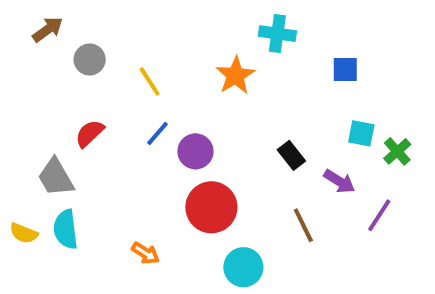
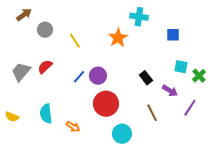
blue line: (158, 133) -> (79, 77), moved
gray trapezoid: (56, 177) -> (21, 72), moved, turned 70
cyan semicircle: (66, 229) -> (46, 114), moved

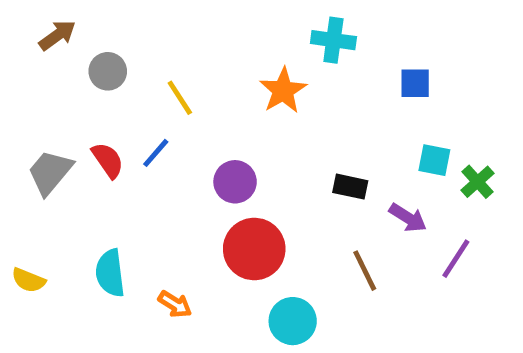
red semicircle: (45, 67) -> (108, 160), turned 98
blue line: (79, 77) -> (156, 153), moved
black rectangle: (146, 78) -> (350, 187), turned -40

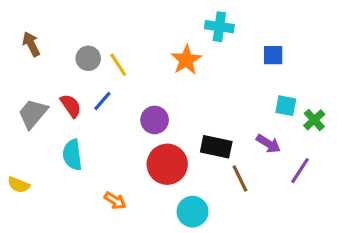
brown arrow: (57, 35) -> (31, 44), moved, turned -80
gray circle: (108, 71) -> (88, 58), moved
black rectangle: (350, 187) -> (216, 147), moved, size x1.4
cyan semicircle: (110, 273) -> (72, 155), moved

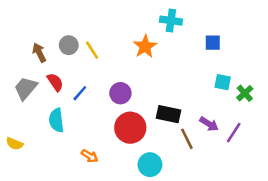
brown arrow: (31, 44) -> (39, 53), moved
blue line: (102, 101) -> (80, 93), moved
purple arrow: (268, 144) -> (209, 124), moved

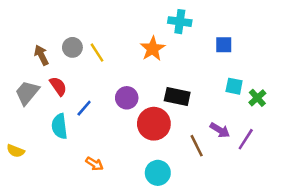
blue line: (80, 93) -> (84, 108), moved
black rectangle: (168, 114) -> (177, 97), moved
red circle: (130, 128) -> (154, 124), moved

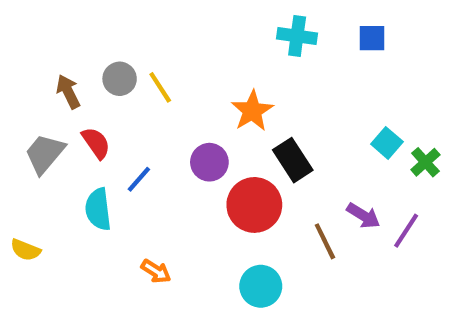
blue square: (224, 45) -> (372, 38), moved
orange star: (153, 49) -> (252, 111), moved
cyan square: (234, 86) -> (387, 143), turned 30
black rectangle: (177, 97) -> (293, 160), turned 45

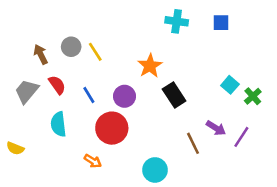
blue line: (139, 179) -> (89, 95), moved, turned -72
red circle: (254, 205) -> (112, 128), moved

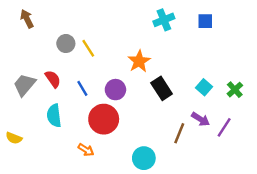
cyan cross: (177, 21) -> (164, 20), turned -30
brown arrow: (41, 54) -> (27, 19), moved
cyan square: (230, 85) -> (204, 87), moved
brown line: (193, 143) -> (179, 133), turned 48

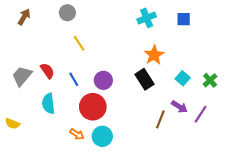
brown arrow: (27, 19) -> (24, 17), turned 56
gray circle: (66, 44) -> (67, 13), moved
orange star: (139, 61) -> (154, 55), moved
cyan circle: (144, 158) -> (102, 136), moved

